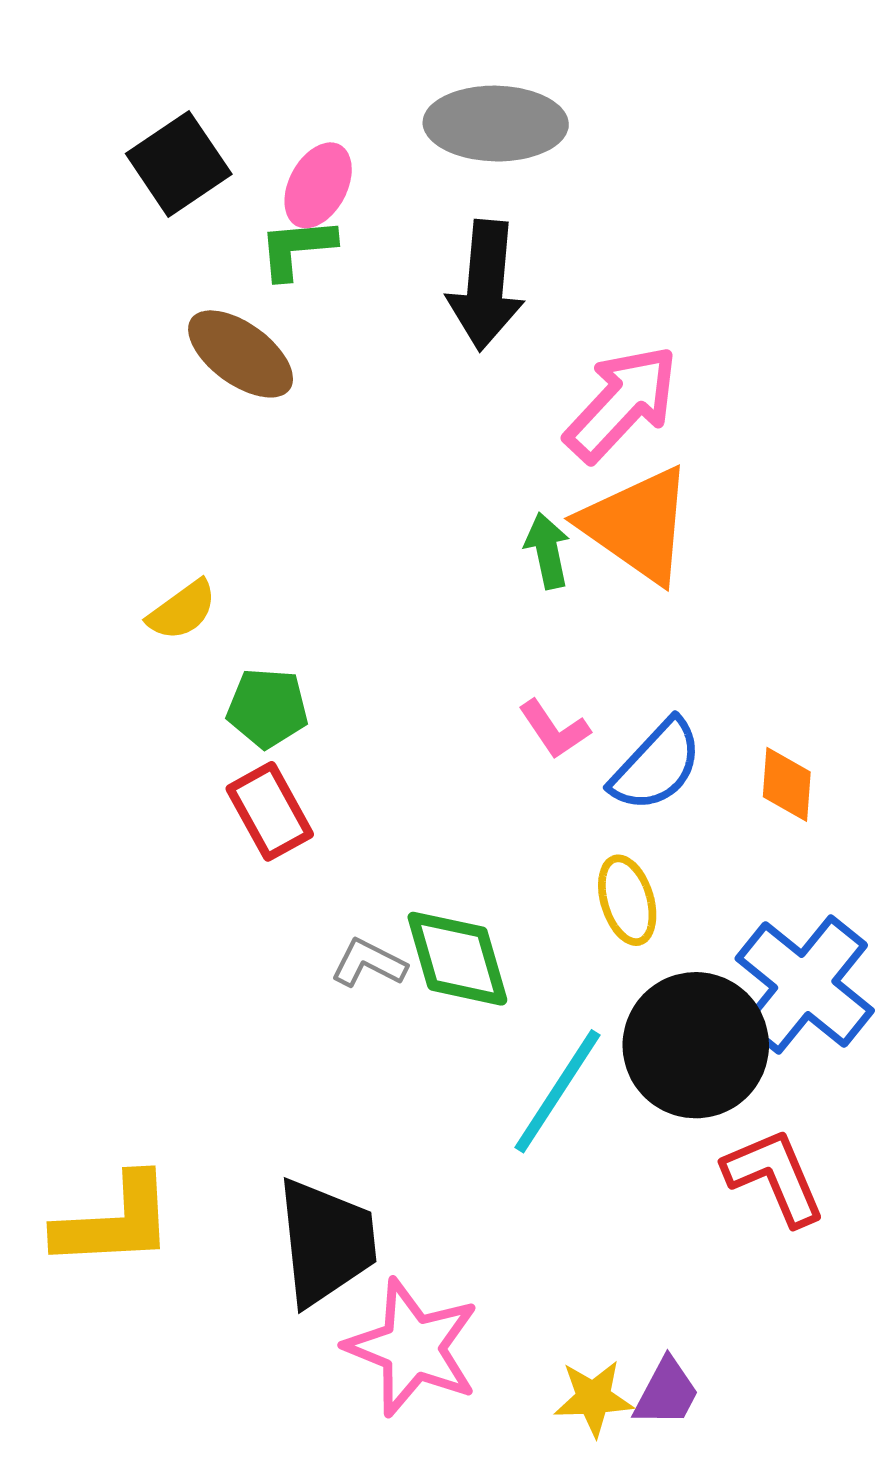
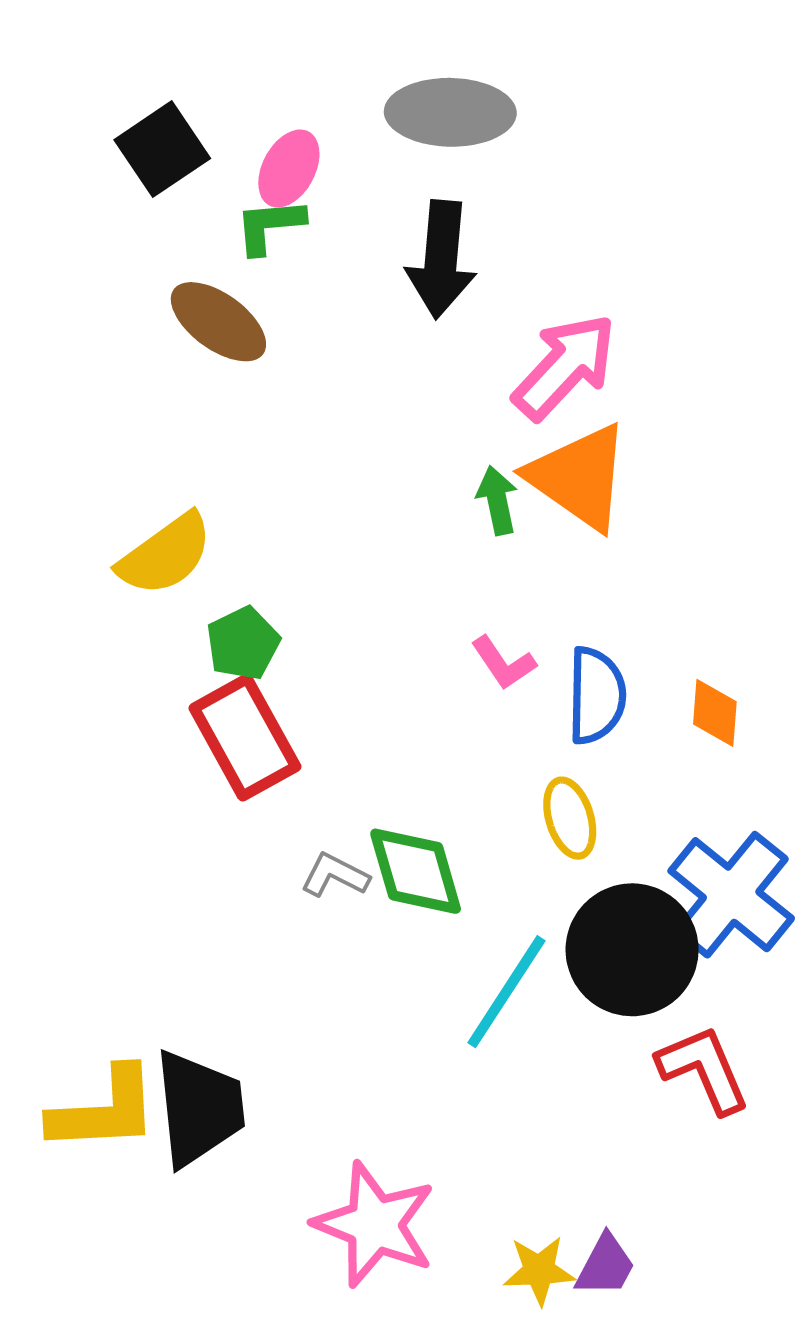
yellow semicircle: (182, 610) -> (165, 555), size x1.5
green pentagon: (268, 708) -> (243, 643), turned -30
blue semicircle: (656, 765) -> (596, 696), turned -42
red rectangle: (270, 811) -> (245, 737), size x1.4
black trapezoid: (326, 1242) -> (199, 1108), moved

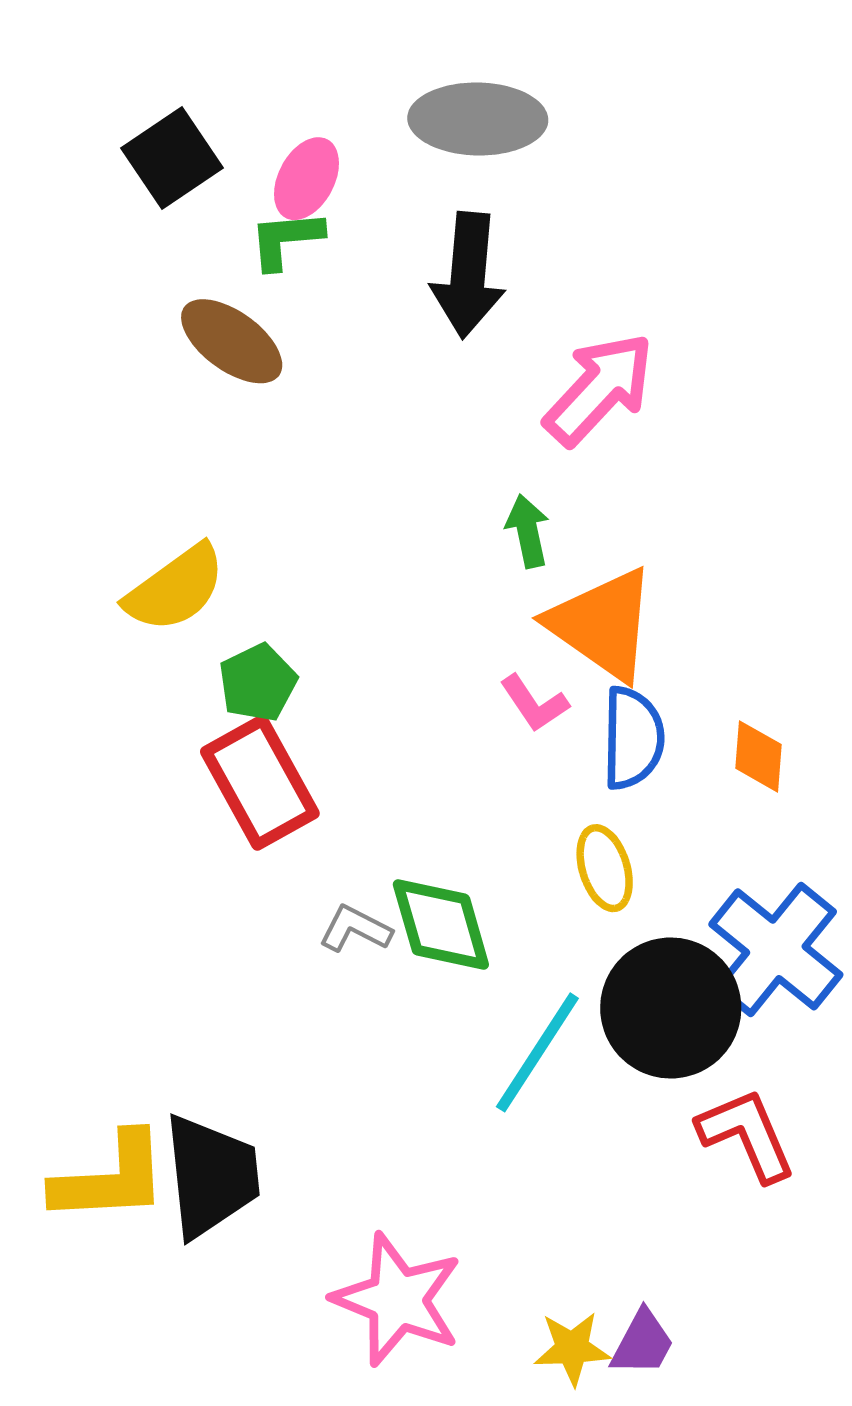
orange triangle: (579, 477) -> (602, 624), moved

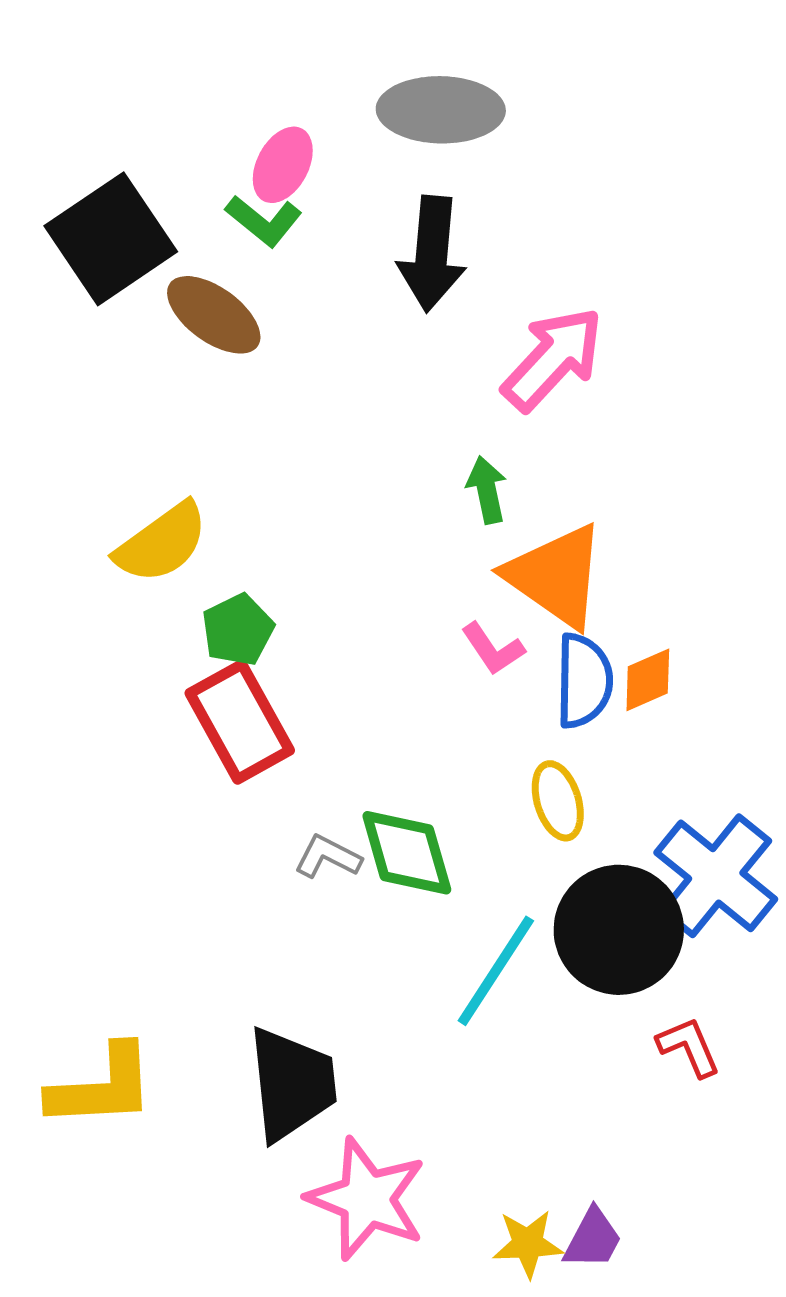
black square: (172, 158) -> (111, 239), moved, size x1.4
green L-shape: (286, 239) -> (264, 221), turned -136
orange diamond: (759, 756) -> (648, 680), moved, turned 62
red L-shape: (747, 1135) -> (689, 1047), size x0.7
black trapezoid: (211, 1176) -> (292, 1084), moved

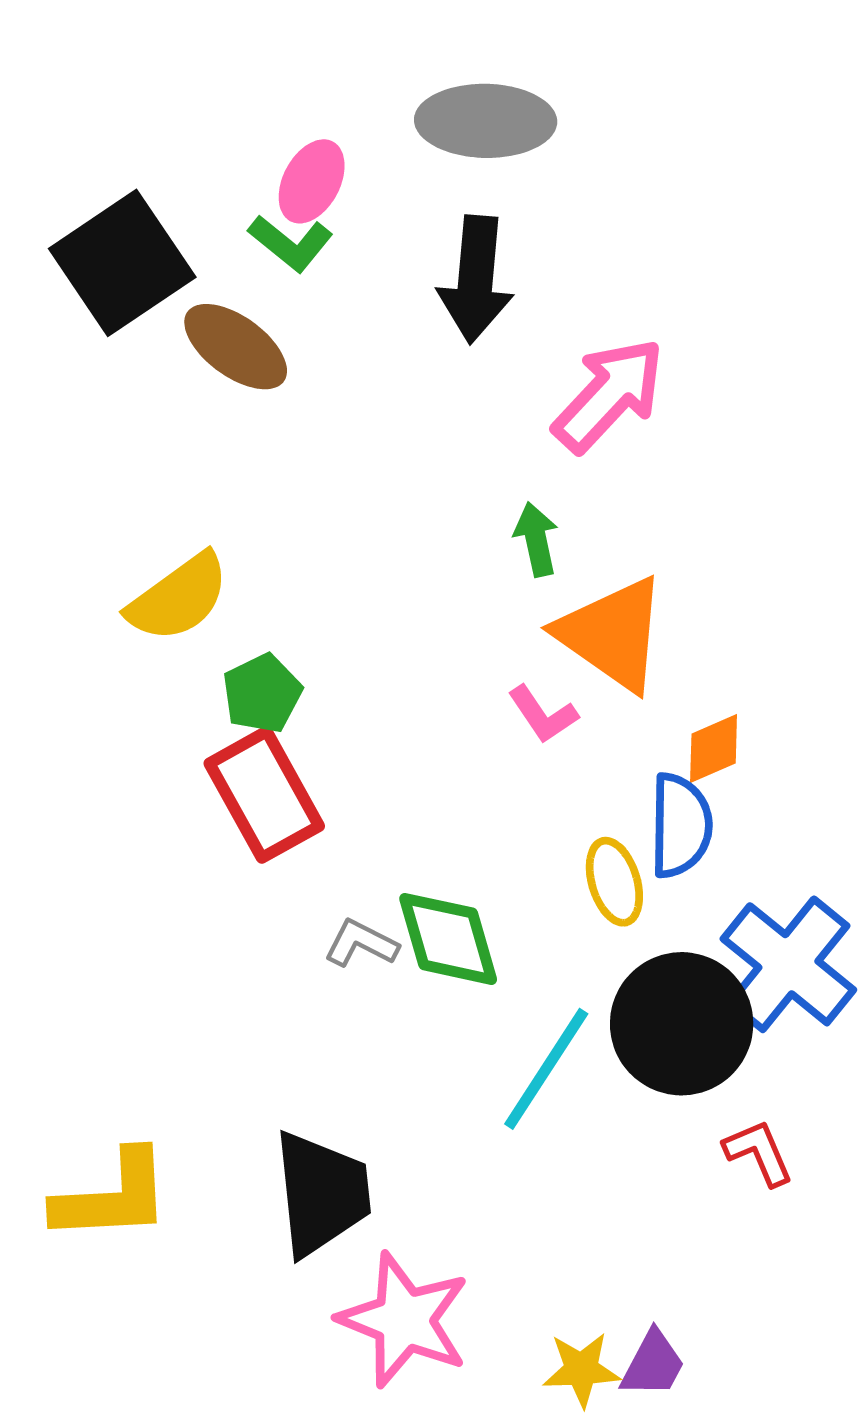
blue semicircle: (584, 681) -> (680, 826), moved

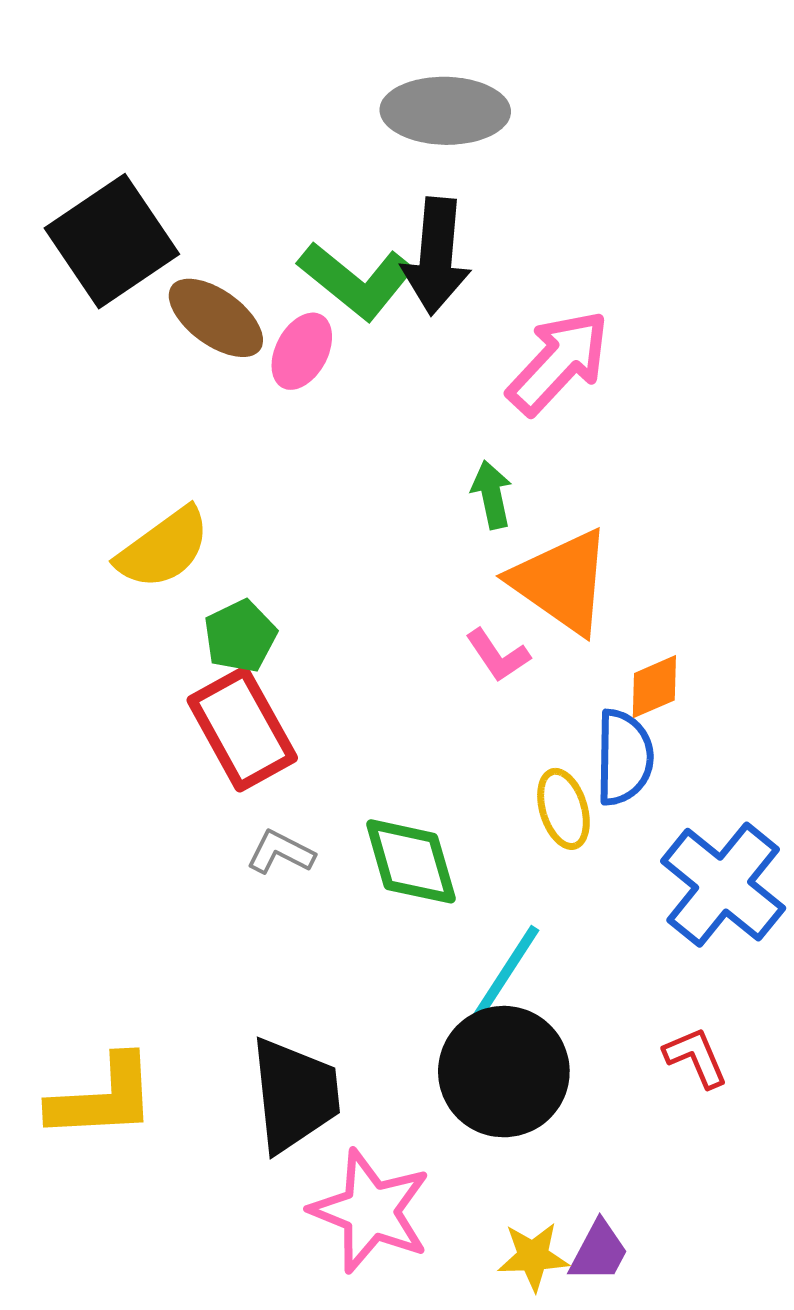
pink ellipse: (312, 181) -> (302, 351), moved
green L-shape: (291, 243) -> (356, 281), moved, size x1.5
gray L-shape: (361, 943) -> (281, 852), moved
black circle: (682, 1024) -> (504, 1072), moved

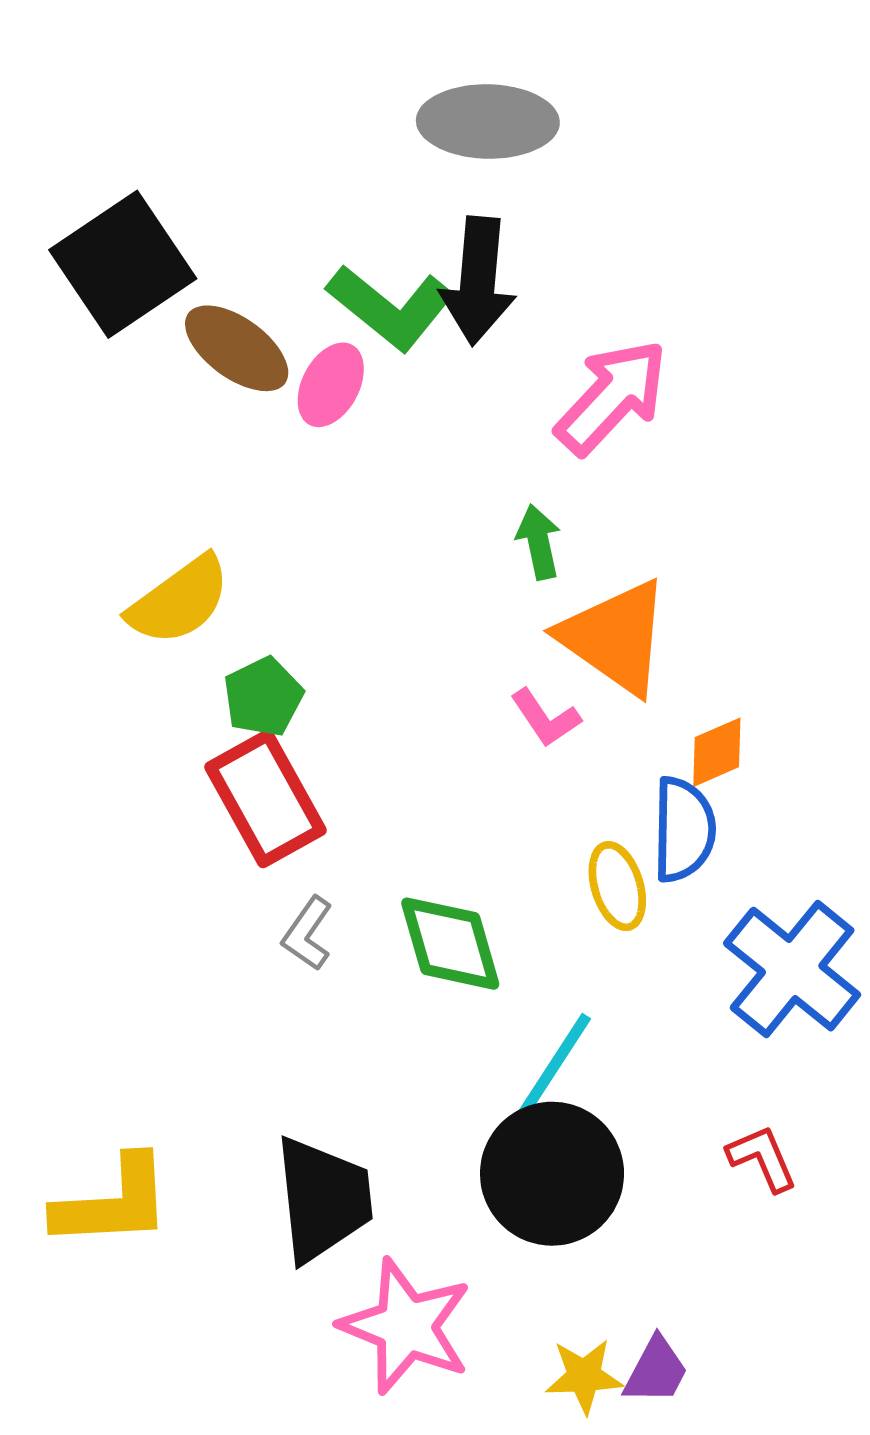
gray L-shape: (281, 852) -> (307, 934), turned -82

